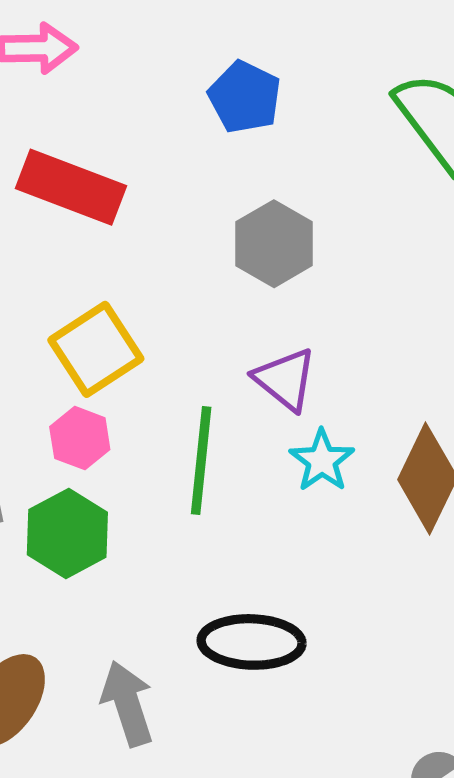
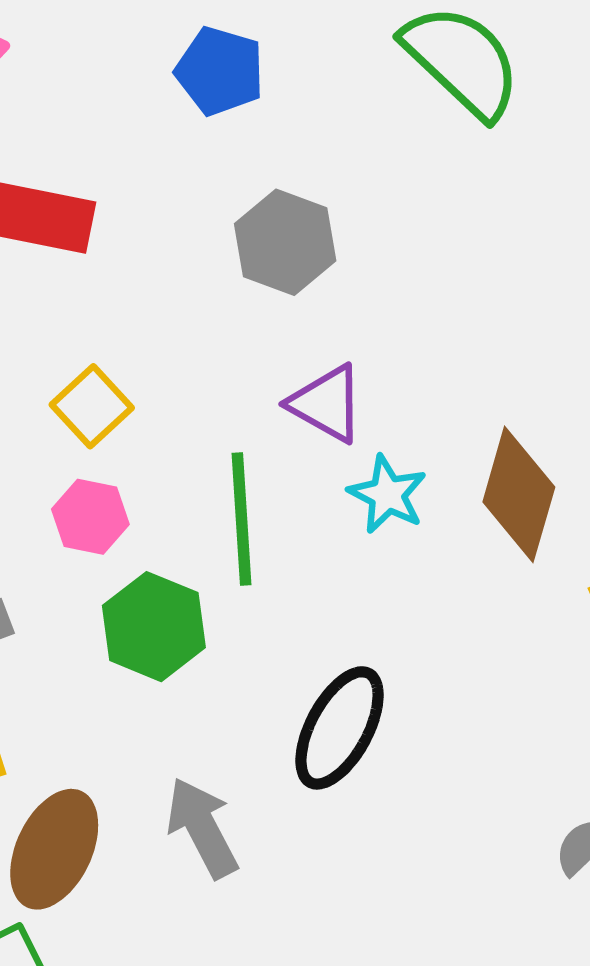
yellow square: (96, 349) -> (92, 406), size x0.7
green hexagon: (67, 533) -> (154, 627), moved
black ellipse: (252, 642) -> (340, 728), turned -54

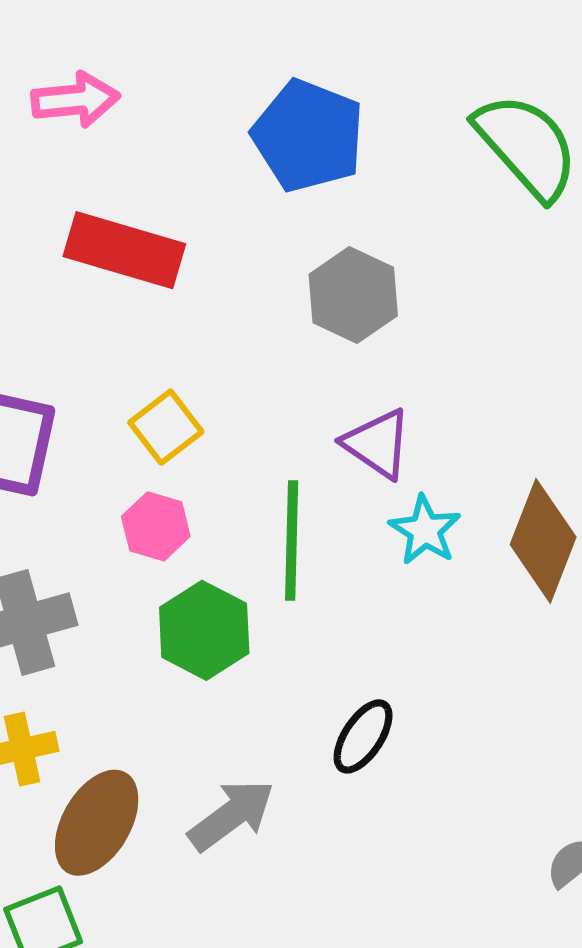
blue pentagon: (220, 71) -> (308, 136), size x1.4
black ellipse: (340, 728) -> (363, 736), size x0.7
gray arrow: (202, 828) -> (231, 815), turned 76

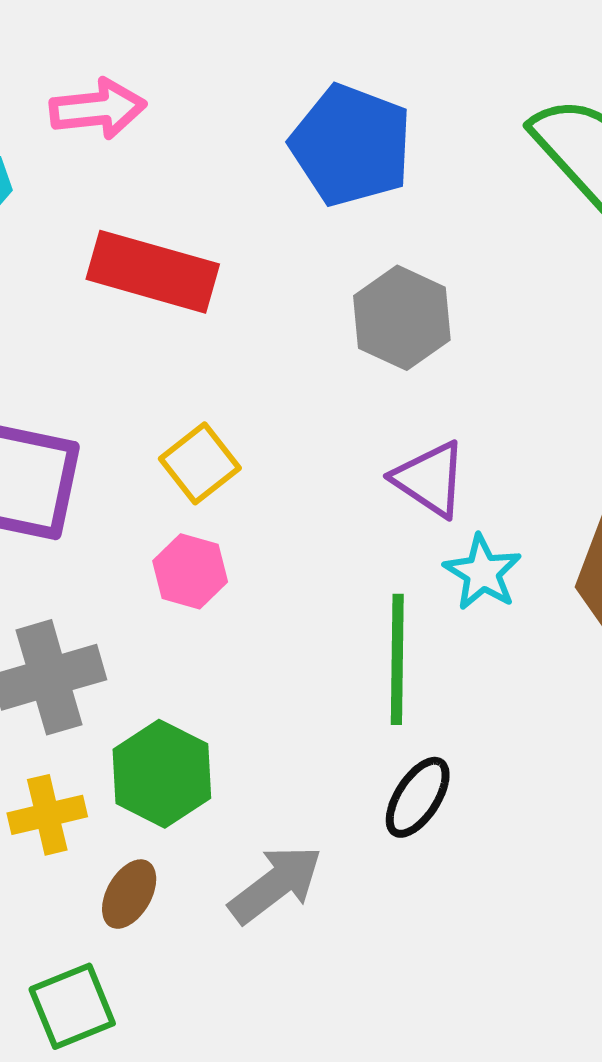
green line: (292, 541) -> (397, 659), moved
green hexagon: (204, 630) -> (162, 774), moved
brown ellipse: (97, 823) -> (129, 894), size x0.6

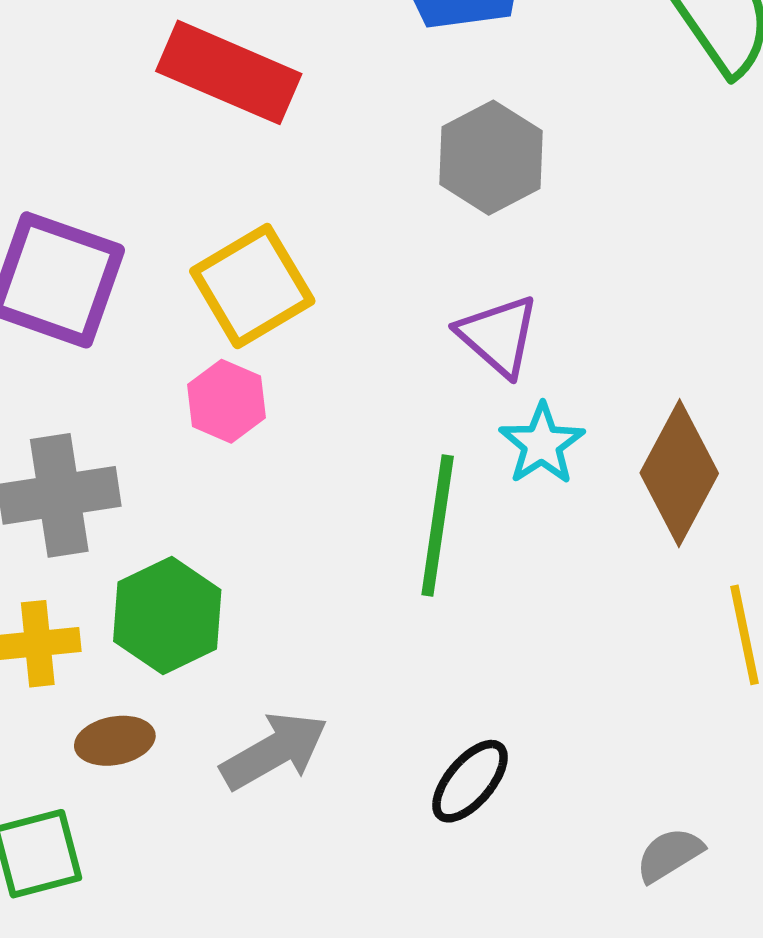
yellow square: (200, 463) -> (252, 286), size x1.4
black ellipse: (418, 797) -> (470, 781), moved
brown ellipse: (129, 894) -> (115, 741), turned 42

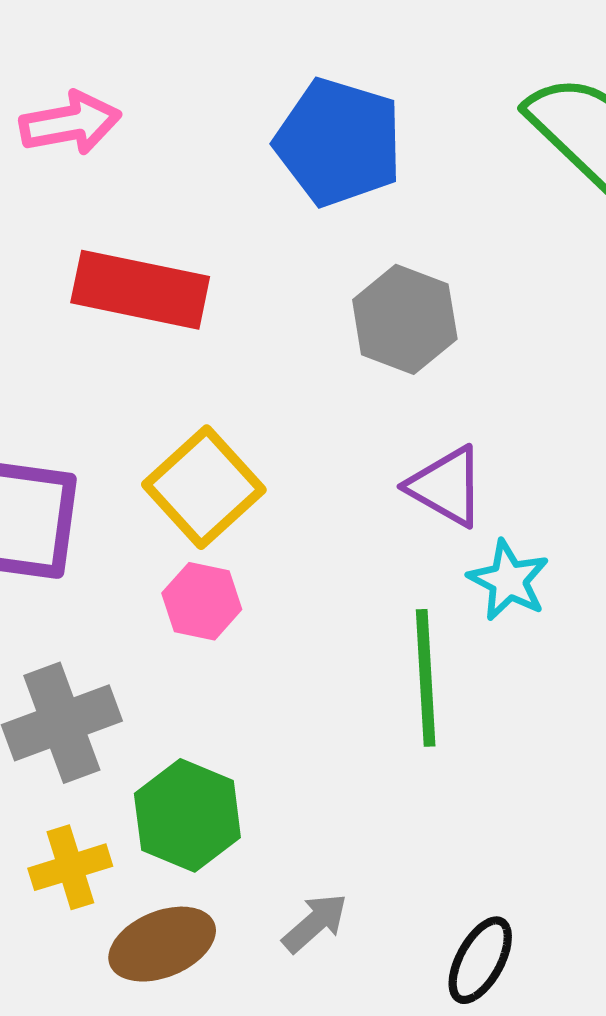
brown ellipse: (115, 741) -> (162, 944), size x1.4
gray arrow: (274, 751) -> (315, 923), size x0.7
black ellipse: (470, 781) -> (480, 960), moved

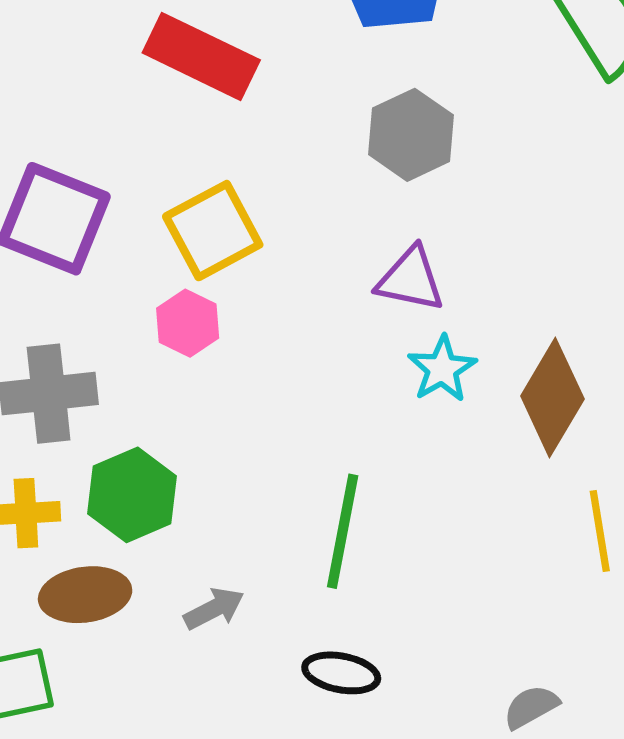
purple triangle: (446, 486) -> (411, 279), turned -32
green line: (426, 678) -> (343, 531), moved
black ellipse: (480, 960) -> (341, 673), turned 58

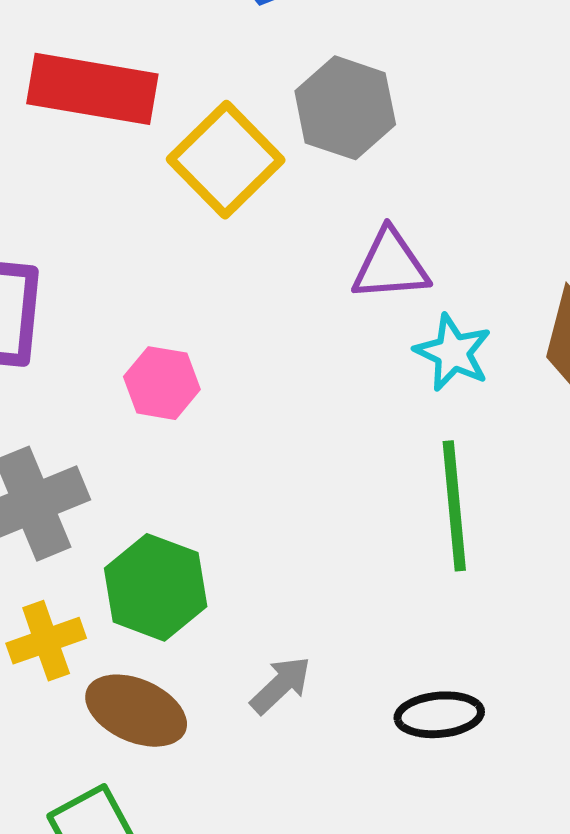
yellow square: (213, 231) -> (226, 160), moved
green line: (343, 531) -> (454, 506), moved
brown ellipse: (85, 595) -> (136, 711), turned 48

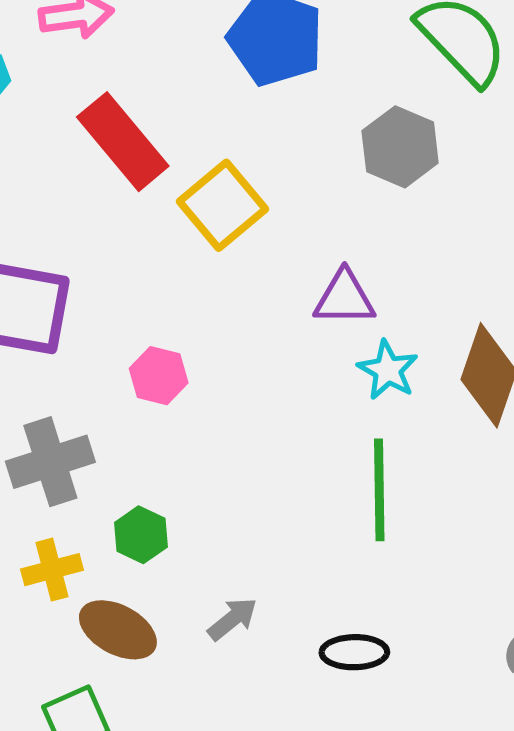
red rectangle: (92, 89) -> (123, 142), turned 36
gray hexagon: (345, 108) -> (400, 147), moved
green hexagon: (156, 587) -> (141, 535), size x0.7

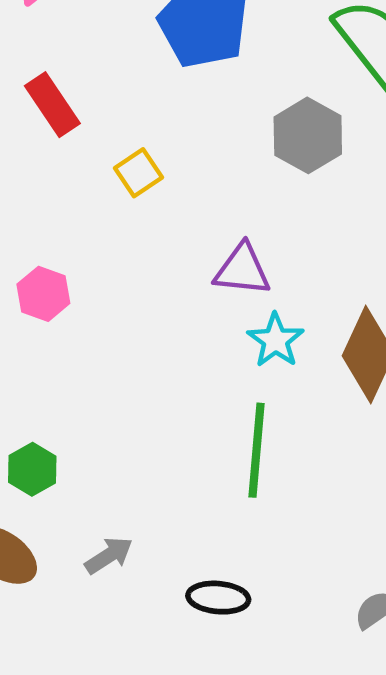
red rectangle: (123, 142) -> (52, 105), size x0.7
yellow square: (223, 205) -> (138, 173), size x0.6
pink hexagon: (159, 376) -> (43, 294), moved

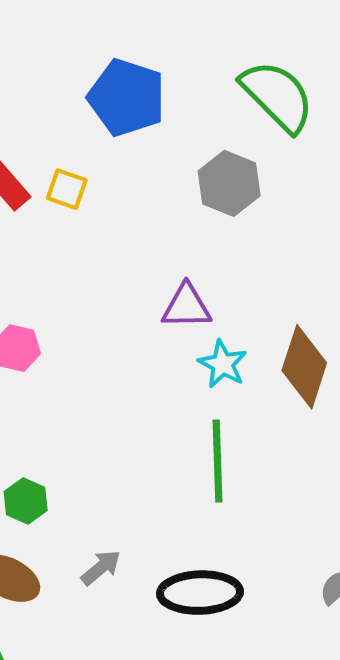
yellow square: (138, 173) -> (67, 189), moved, turned -30
black ellipse: (218, 598) -> (200, 593), size x1.5

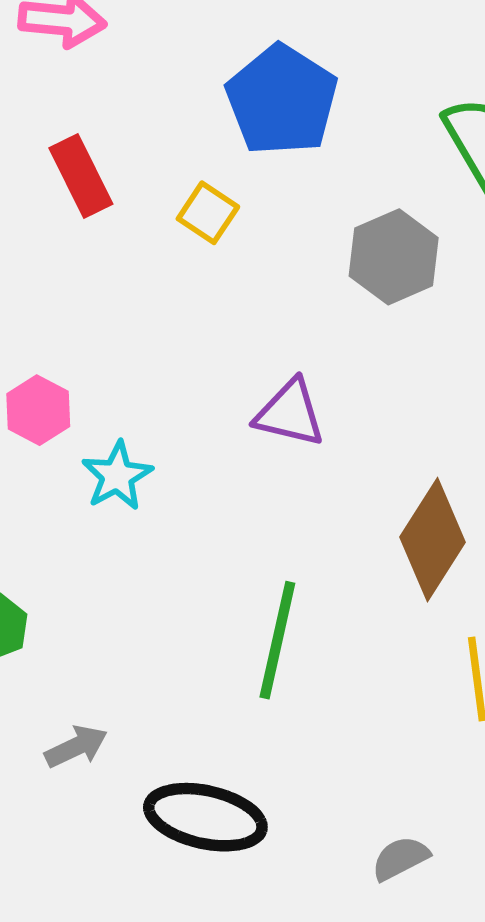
yellow square: (67, 189) -> (208, 213), moved
cyan star: (223, 364) -> (117, 476), moved

